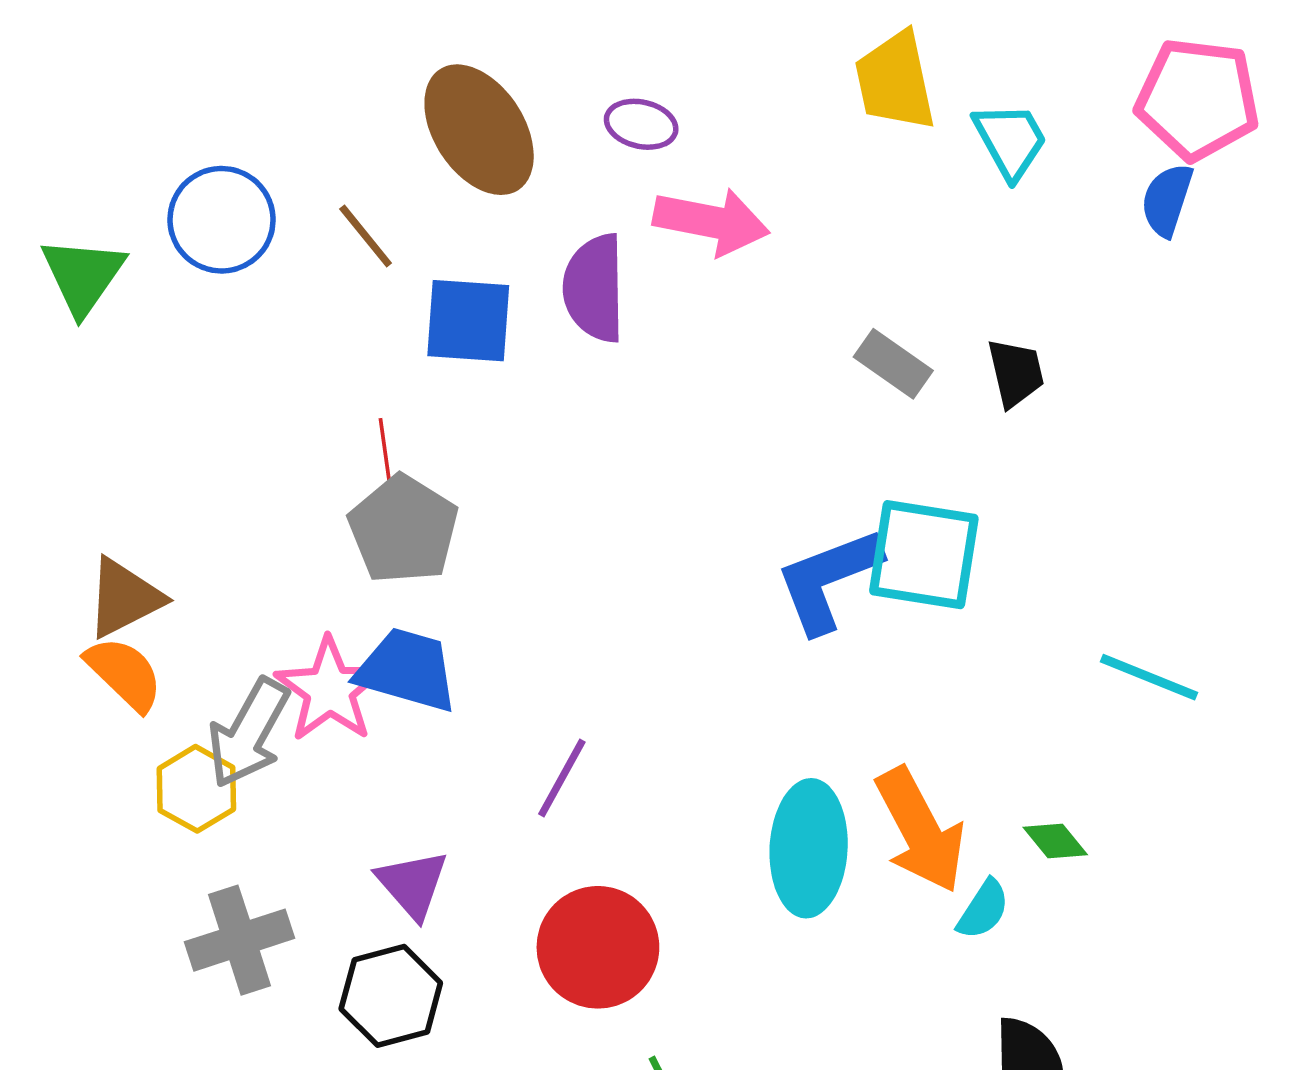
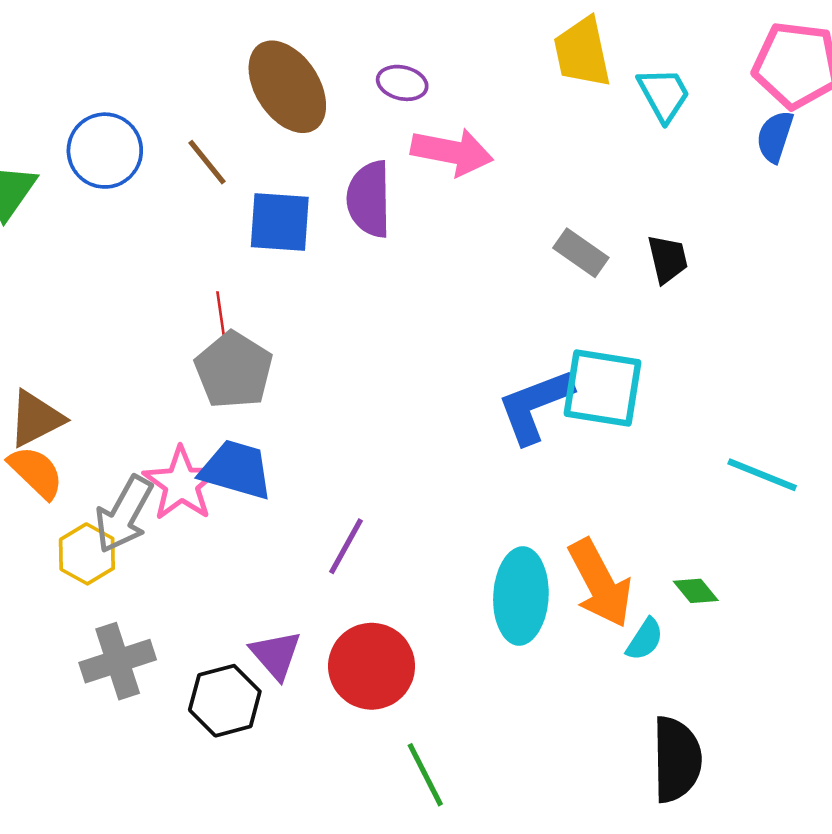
purple triangle: (412, 884) -> (276, 655), moved

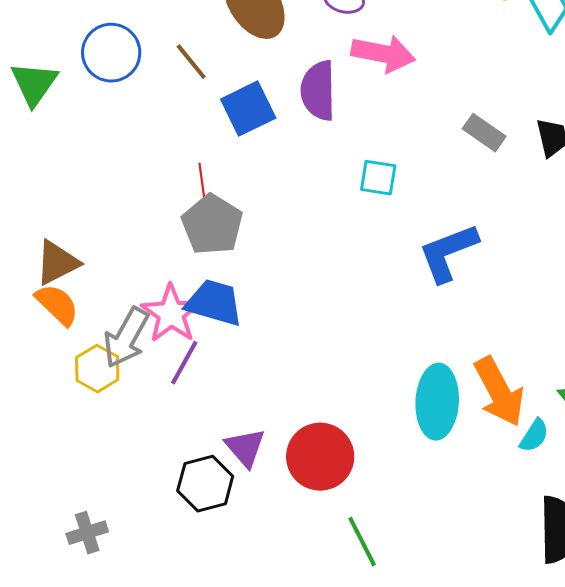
blue square: (280, 222) -> (248, 109), turned -30
cyan square: (603, 388) -> (378, 178), moved, size x0.6
purple line: (346, 546) -> (184, 363), moved
gray cross: (118, 661) -> (87, 533), moved, size x0.7

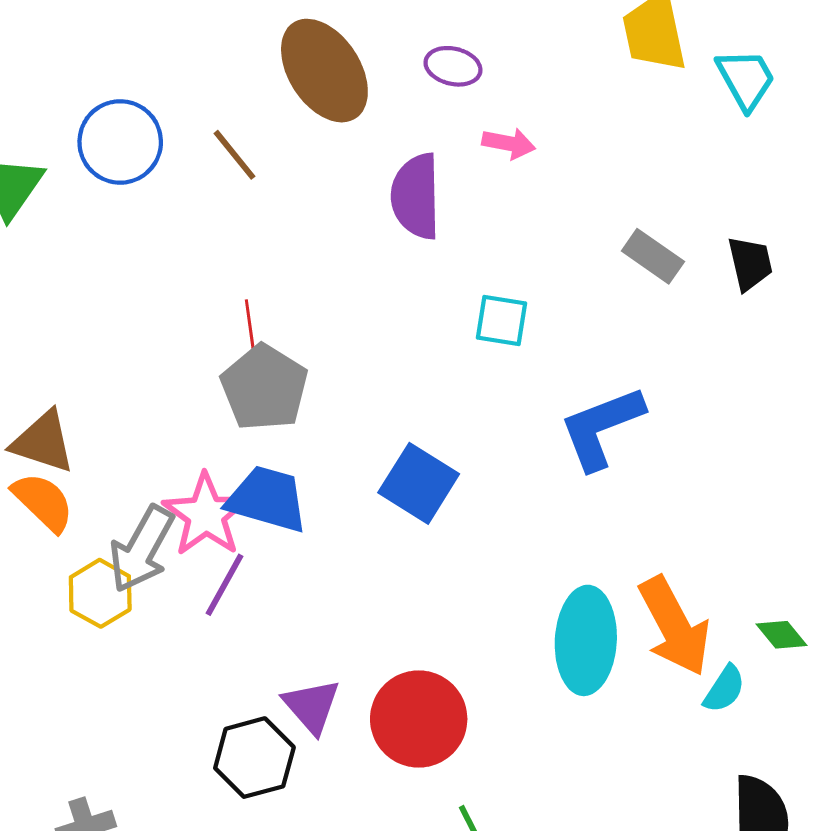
pink arrow: (383, 54) -> (509, 143), size x0.6
blue square: (248, 109) -> (419, 483), moved, turned -32
brown triangle: (57, 263) -> (43, 442), turned 45

